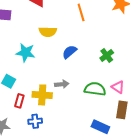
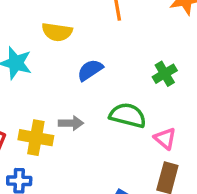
green cross: (107, 55) -> (165, 74), moved
green semicircle: (95, 89) -> (128, 115), moved

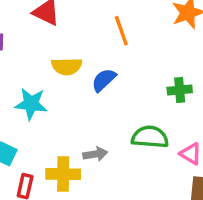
blue semicircle: (90, 70) -> (104, 80), moved
green cross: (165, 74) -> (180, 90), turned 35

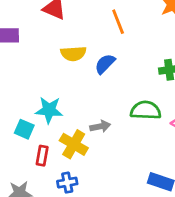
cyan star: (31, 104) -> (49, 110), moved
yellow cross: (63, 174) -> (74, 144), turned 32

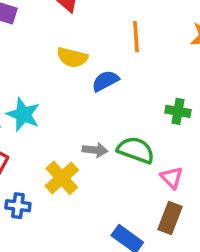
gray arrow: (100, 126) -> (95, 150), moved
yellow cross: (74, 144) -> (62, 178), moved

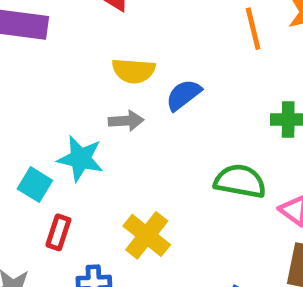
orange line: (136, 37) -> (253, 29), moved
gray arrow: (95, 150) -> (126, 121), moved

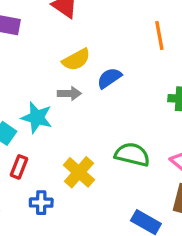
yellow semicircle: (134, 71) -> (76, 60), turned -36
green semicircle: (240, 181) -> (132, 154), moved

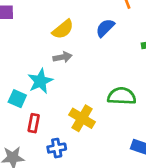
blue semicircle: (109, 78) -> (105, 28), moved
cyan star: (37, 118) -> (40, 81), turned -30

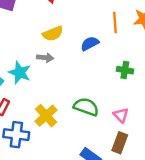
cyan star: (40, 81) -> (20, 73), turned 30
blue cross: (57, 148) -> (16, 135), size x1.5

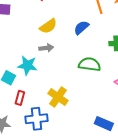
green semicircle: (86, 107) -> (89, 64), moved

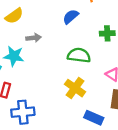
yellow semicircle: (48, 26) -> (14, 16), moved
yellow cross: (58, 97) -> (75, 88), moved

